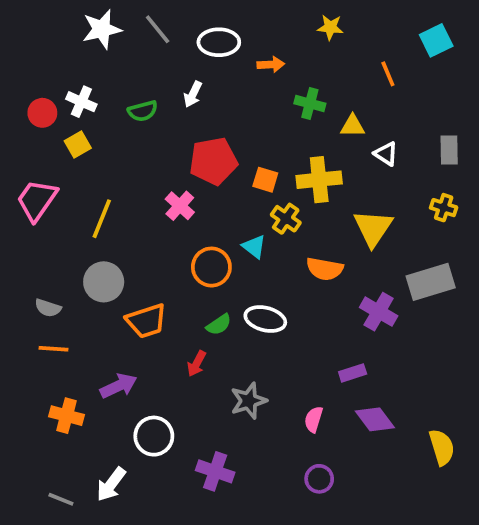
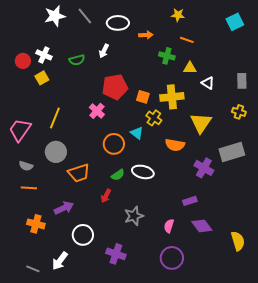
orange line: (388, 74) -> (187, 40), moved, turned -48
pink trapezoid: (37, 200) -> (20, 130), moved
purple circle: (319, 479) -> (172, 258), size x1.5

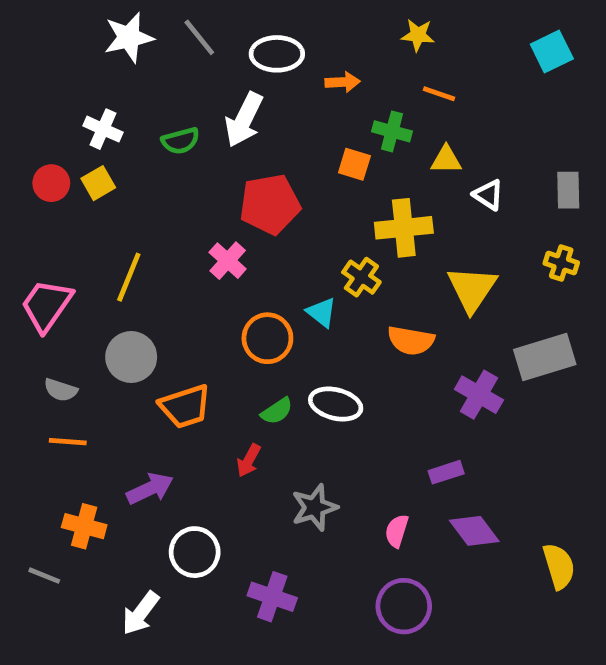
white arrow: (104, 51) -> (244, 120), size x1.6
red circle: (23, 61) -> (51, 183), moved
orange square: (143, 97) -> (354, 164), moved
gray line: (33, 269) -> (44, 576), moved

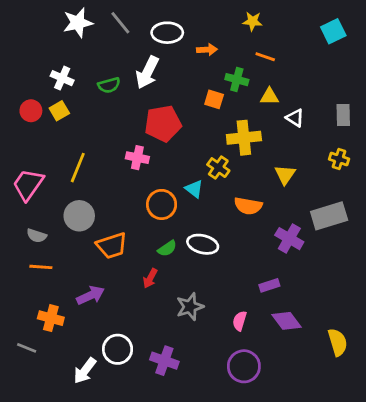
pink cross: (228, 261) -> (137, 158), turned -30
yellow triangle: (472, 289) -> (285, 175), size x0.7
white circle: (195, 552) -> (118, 349), moved

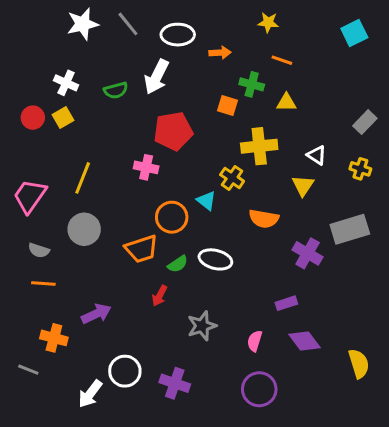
gray rectangle: (343, 115) -> (365, 122), turned 45
white triangle: (295, 118) -> (317, 155), moved
orange trapezoid: (112, 246) -> (141, 249), moved

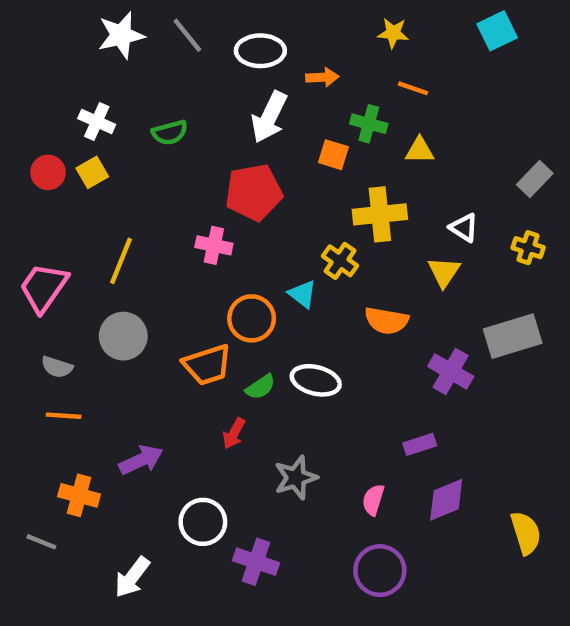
cyan square: (354, 33) -> (497, 31), moved
white arrow: (157, 77) -> (269, 117), moved
purple diamond: (305, 341) -> (446, 500), turned -76
white circle: (125, 371) -> (203, 522), moved

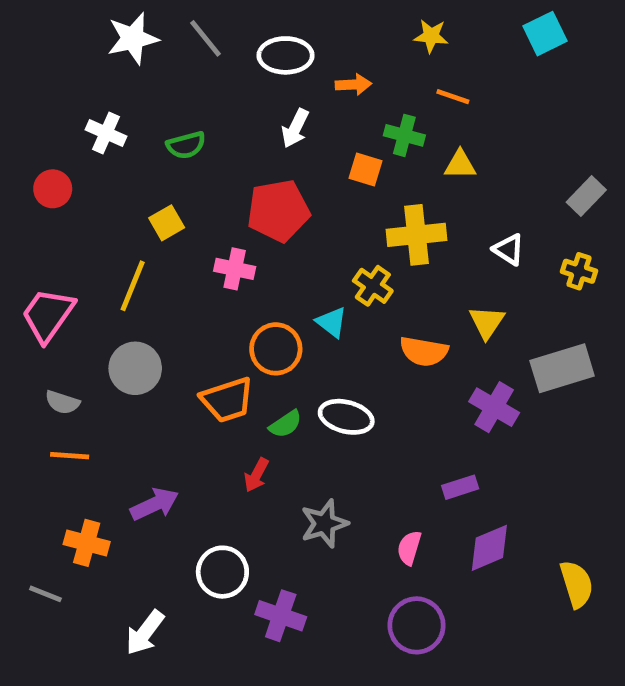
white arrow: (269, 117) -> (295, 128), size x0.7
yellow square: (92, 172) -> (167, 223), moved
yellow triangle: (444, 272) -> (487, 322), moved

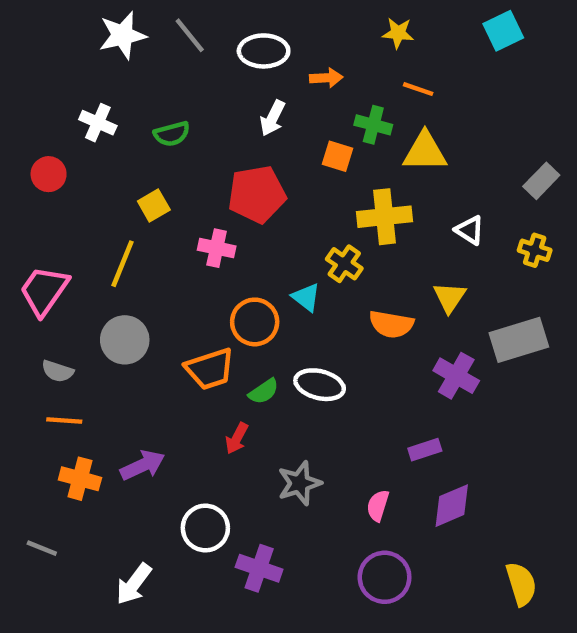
yellow triangle: (460, 165) -> (425, 152), size x1.5
orange cross: (87, 543) -> (80, 479), moved
yellow semicircle: (577, 584) -> (521, 584), moved

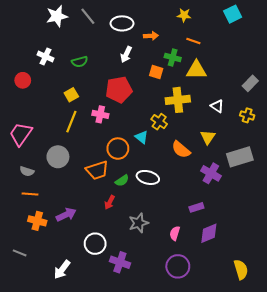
yellow line: (122, 264) -> (71, 122), moved
orange semicircle: (391, 324) -> (181, 150), turned 30

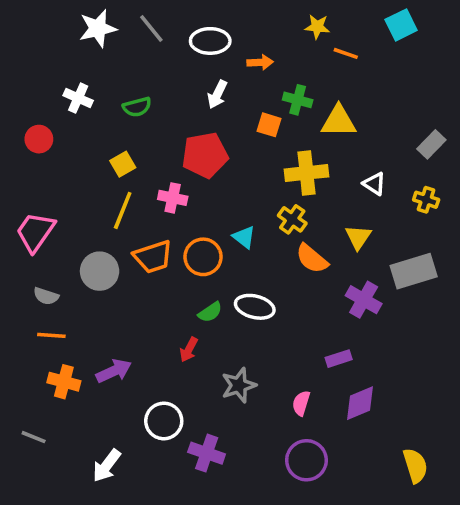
orange line: (193, 41) -> (346, 53), moved
yellow cross: (159, 122) -> (292, 219), moved
orange trapezoid: (97, 170) -> (153, 257), moved

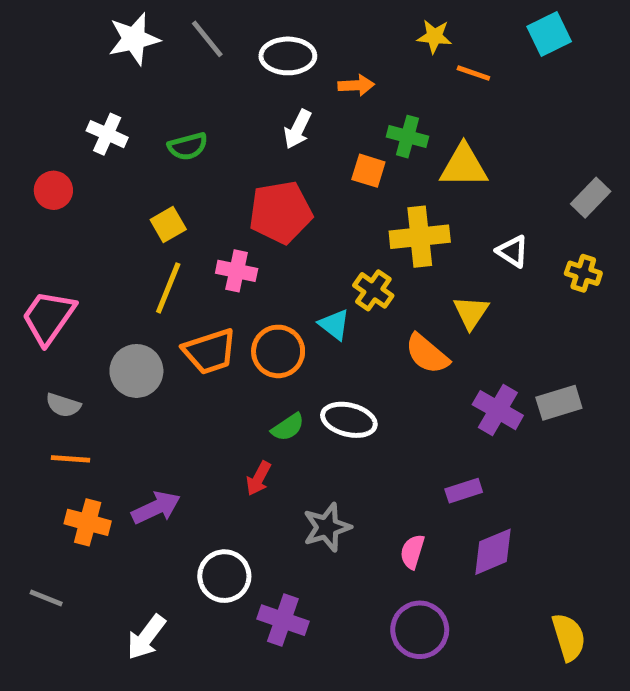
yellow cross: (292, 219) -> (373, 290), moved
yellow triangle: (358, 237) -> (471, 312), moved
gray rectangle: (414, 271) -> (559, 403), moved, size x0.7

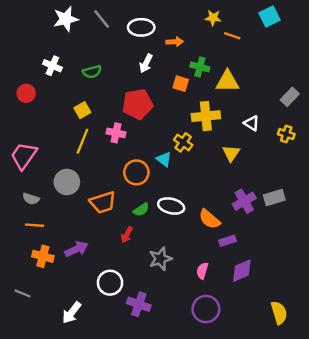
orange trapezoid: (210, 351) -> (103, 202), moved
orange semicircle: (427, 354) -> (209, 219), moved
purple cross: (498, 410) -> (244, 201), turned 30

